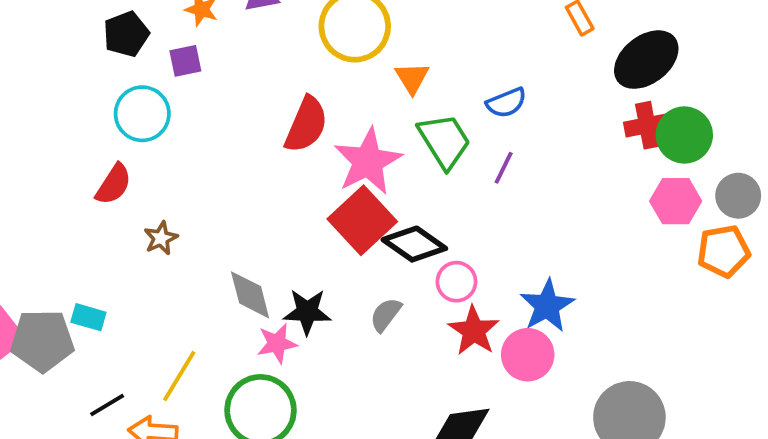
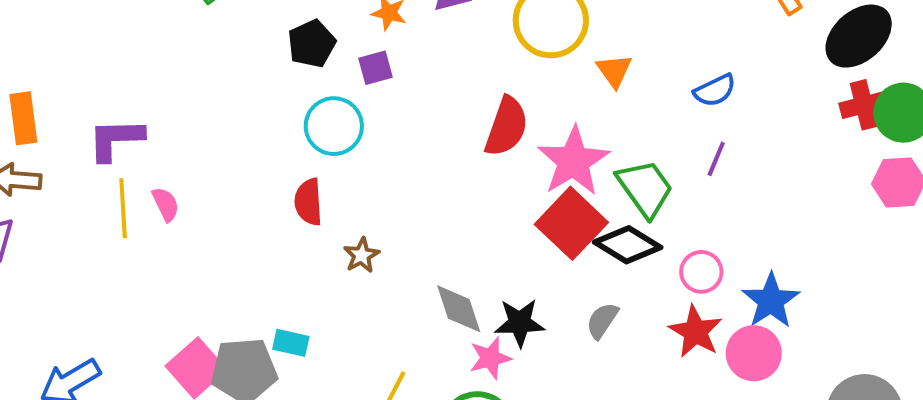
green trapezoid: (444, 141) -> (645, 188), moved
red semicircle: (114, 184) -> (308, 202), turned 147
pink circle: (456, 282) -> (701, 272), moved

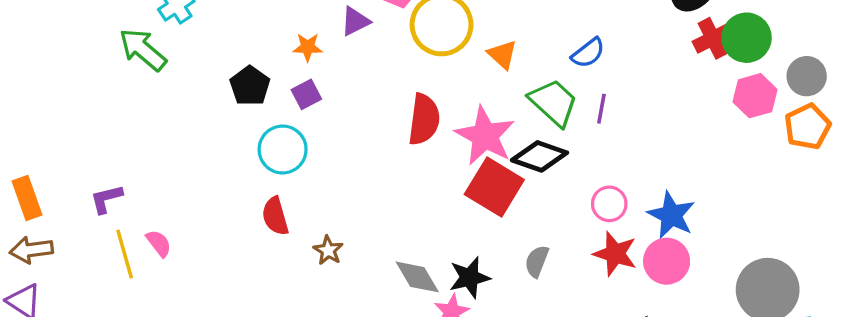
purple L-shape: (116, 139) -> (106, 199), size x0.7
green trapezoid: (645, 188) -> (554, 103), moved
black diamond: (628, 245) -> (540, 156), moved

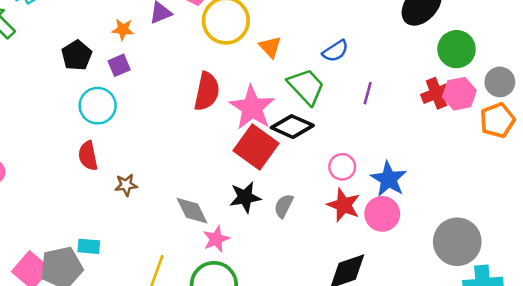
red cross: (713, 38) -> (436, 93), moved
purple line: (601, 109) -> (368, 93), moved
brown star: (328, 250) -> (126, 185), turned 30
black star: (470, 278) -> (245, 197), moved

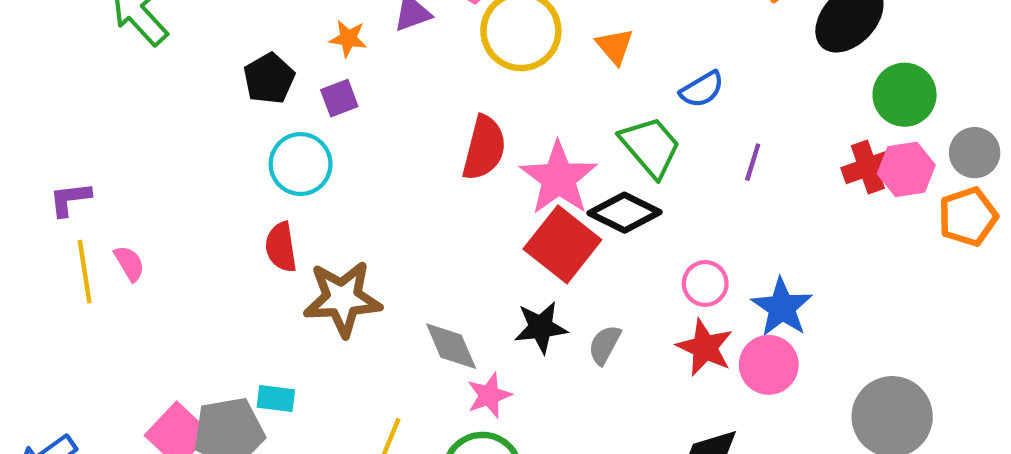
orange triangle: (270, 47) -> (615, 46), moved
brown star: (126, 185) -> (343, 299), size x2.0

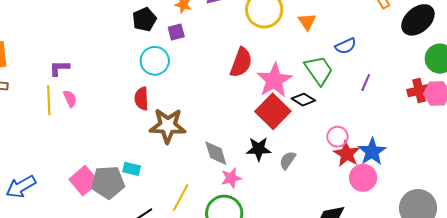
purple L-shape: (70, 199) -> (59, 68), moved
black diamond: (625, 213) -> (303, 100), size x0.7
red star: (705, 347) -> (347, 154), moved

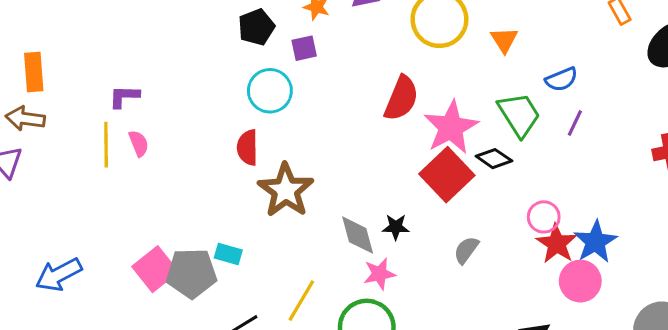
purple line: (366, 82) -> (575, 123), moved
brown star: (168, 126) -> (286, 190), turned 30
black star: (259, 149) -> (396, 227), moved, size x0.7

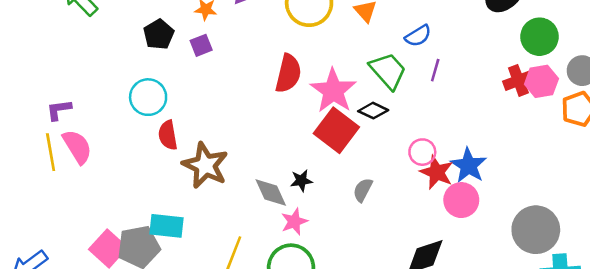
cyan circle: (270, 91) -> (148, 97), moved
pink semicircle: (139, 143) -> (77, 147), size x1.6
cyan rectangle: (228, 254) -> (167, 226), size x1.5

